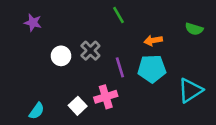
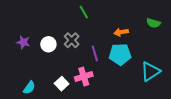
green line: (119, 15) -> (84, 12), moved
purple star: (33, 23) -> (23, 42), moved

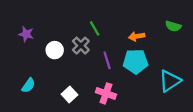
green line: (84, 12) -> (95, 28), moved
purple star: (23, 42) -> (26, 34), moved
pink cross: (84, 77) -> (106, 93), moved, turned 36
cyan semicircle: (29, 88) -> (28, 85), moved

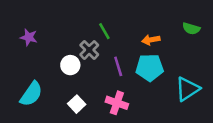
white circle: (55, 50) -> (70, 65), moved
cyan semicircle: (28, 85) -> (31, 94), size x1.5

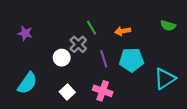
orange arrow: (151, 40) -> (123, 31), moved

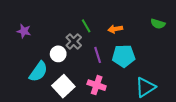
cyan triangle: (165, 79) -> (145, 87), moved
cyan semicircle: (27, 83) -> (38, 72), moved
white square: (67, 92) -> (63, 86), size x1.5

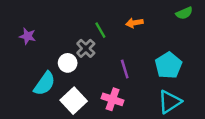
green semicircle: (158, 24) -> (184, 13), moved, turned -40
orange arrow: (115, 29) -> (134, 23), moved
purple line: (98, 55) -> (125, 69), moved
cyan pentagon: (124, 56) -> (168, 65), moved, turned -30

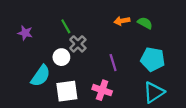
green semicircle: (184, 13) -> (145, 23), moved, turned -128
green line: (100, 30) -> (66, 26), moved
cyan pentagon: (168, 65) -> (153, 59), turned -30
white square: (74, 101) -> (67, 91), turned 35

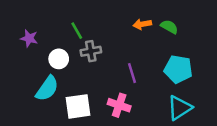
gray cross: (78, 44) -> (91, 51), turned 35
white circle: (61, 57) -> (59, 59), moved

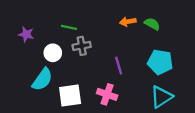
green line: (77, 31) -> (69, 27), turned -49

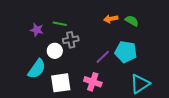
purple star: (26, 34) -> (37, 30), moved
white circle: (53, 53) -> (55, 51), moved
cyan pentagon: (160, 62) -> (126, 52), moved
purple line: (119, 66) -> (103, 57), turned 63

